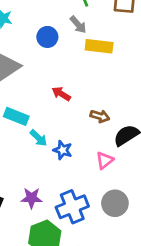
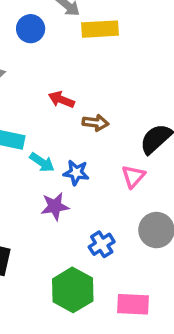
brown arrow: (100, 116) -> (95, 123), moved
purple star: (32, 198) -> (55, 206), moved
blue cross: (72, 207) -> (102, 244), size x0.6

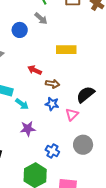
yellow rectangle: (100, 29) -> (66, 50), moved
blue star: (76, 173) -> (52, 104), moved
blue cross: (102, 244) -> (52, 151), turned -32

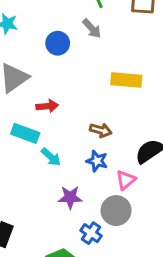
red arrow: (35, 70) -> (47, 106), moved, turned 144
purple star: (28, 129) -> (70, 197), moved
gray circle: (83, 145) -> (116, 211), moved

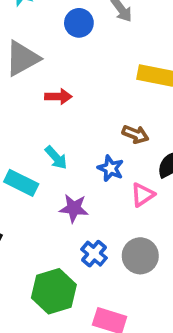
brown arrow: (101, 130) -> (135, 134), moved
cyan rectangle: (25, 133) -> (21, 183), moved
gray circle: (116, 211) -> (140, 256), moved

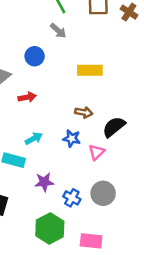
blue circle: (79, 23) -> (35, 56), moved
cyan arrow: (56, 158) -> (34, 138), turned -66
purple star: (74, 208) -> (44, 182), moved

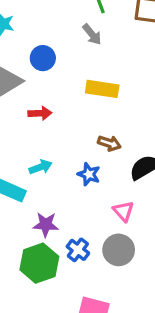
blue circle: (35, 56) -> (43, 58), moved
yellow rectangle: (90, 70) -> (102, 89), moved
pink triangle: (97, 152) -> (123, 211), moved, turned -36
green hexagon: (50, 228) -> (39, 263), moved

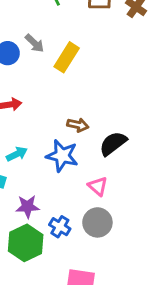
gray arrow: (92, 34) -> (34, 43), moved
yellow rectangle: (102, 89) -> (67, 57), moved, turned -60
blue star: (89, 174) -> (62, 156), size x1.5

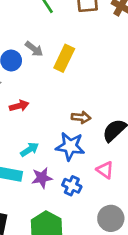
purple star: (28, 207) -> (42, 178), moved
gray circle: (97, 222) -> (111, 218), moved
blue cross: (60, 227) -> (72, 186), moved

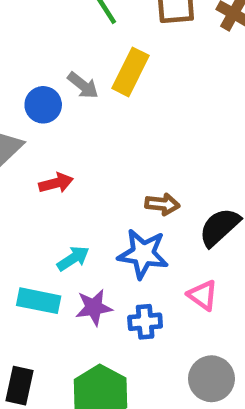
yellow rectangle: (64, 58) -> (131, 72), moved
blue cross: (72, 186) -> (145, 322), turned -30

